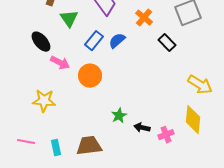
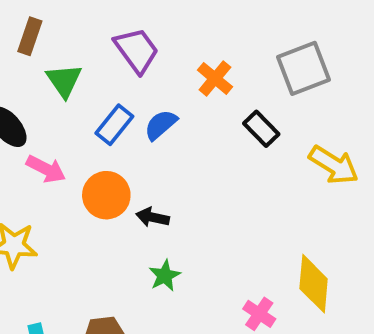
yellow arrow: (200, 85) -> (334, 165), moved
black arrow: (142, 128) -> (153, 217), moved
pink cross: (166, 135) -> (259, 314), turned -35

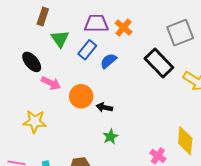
purple trapezoid: (136, 50) -> (96, 24), turned -55
orange cross: (215, 78) -> (124, 28), moved
blue rectangle: (114, 125) -> (87, 50), moved
black rectangle: (261, 129) -> (159, 63), size x1.6

